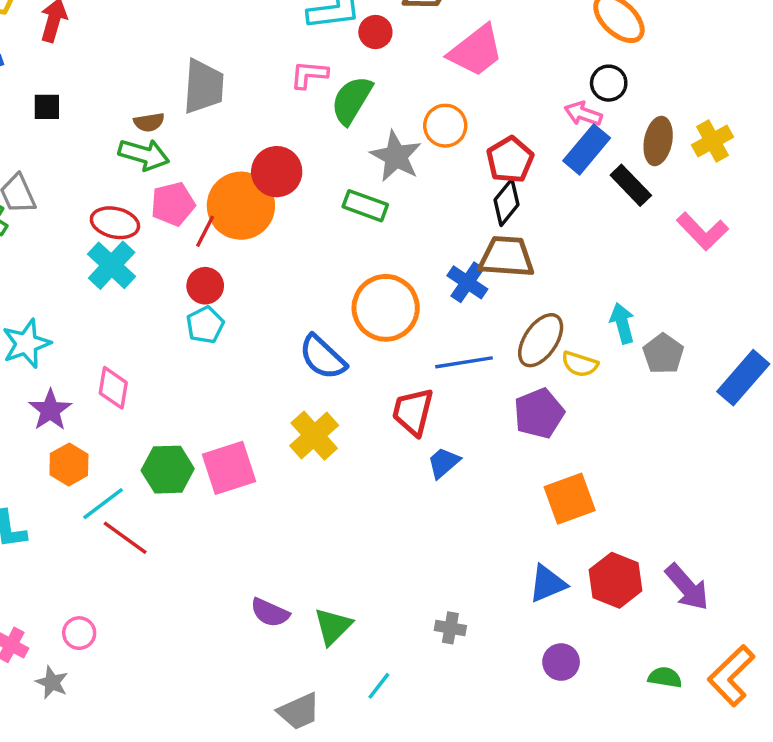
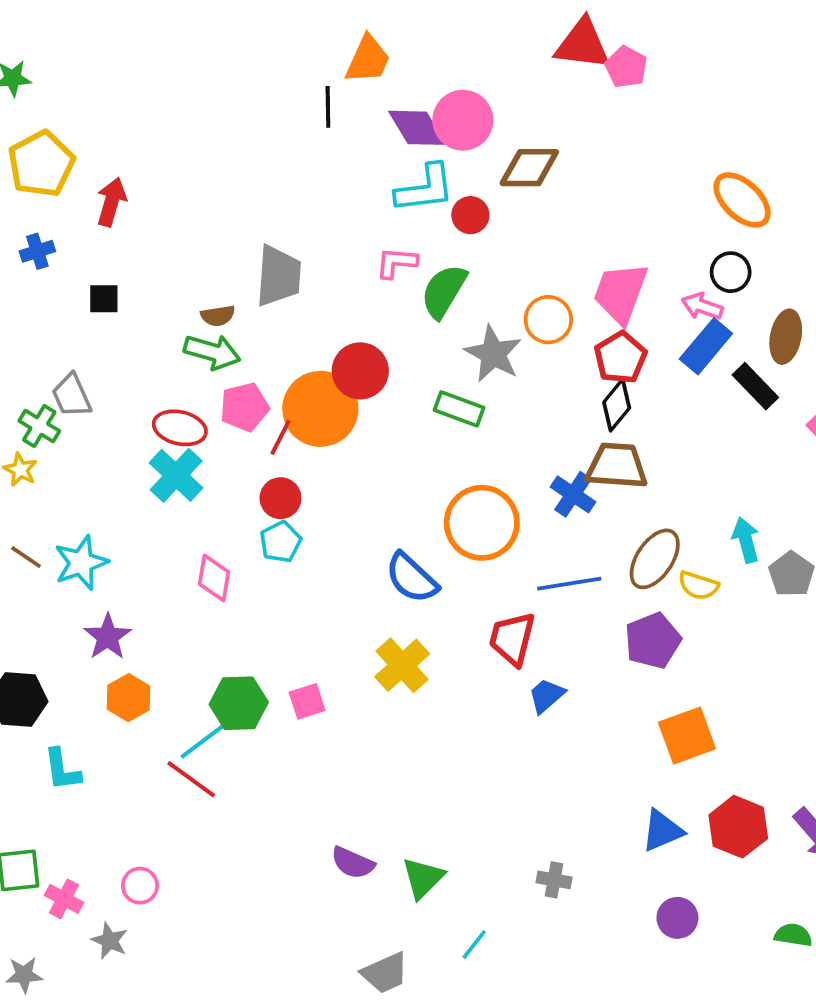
pink trapezoid: (476, 51) -> (620, 293), moved, turned 148
pink diamond: (113, 388) -> (214, 578), moved
pink square: (229, 468) -> (307, 701), size x0.6
cyan line: (103, 504) -> (203, 741), moved

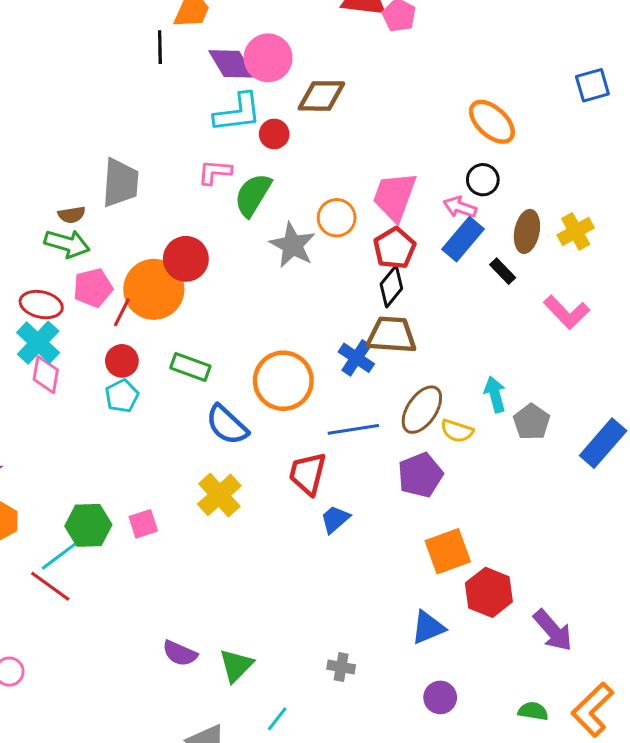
black rectangle: (755, 386) -> (503, 271), size x0.7
green rectangle: (459, 409) -> (190, 367), moved
pink diamond: (214, 578) -> (46, 375), moved
red hexagon: (738, 827) -> (489, 592), moved

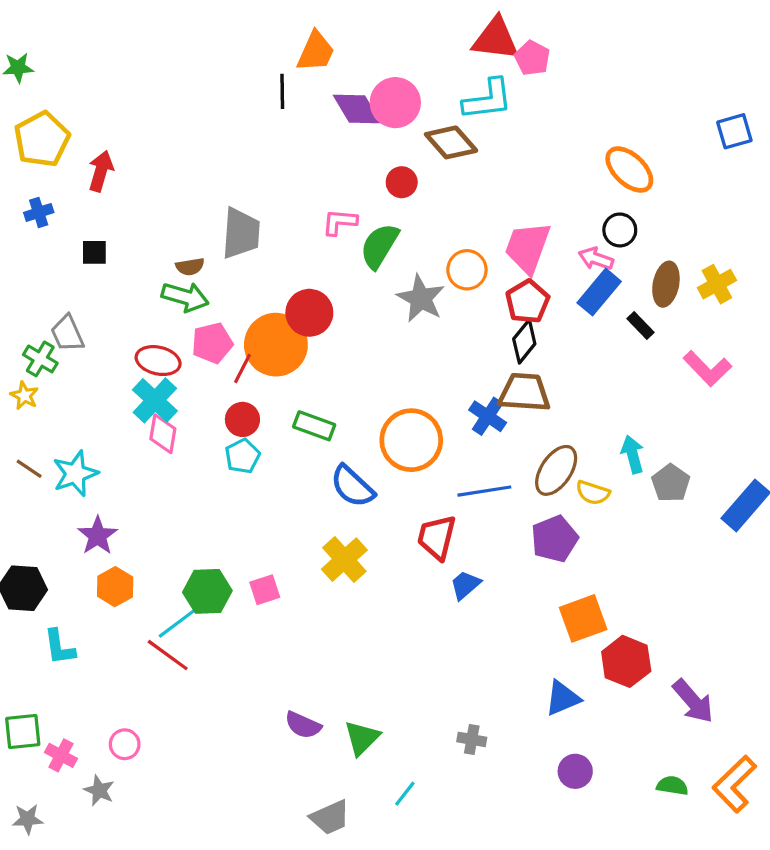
brown diamond: (321, 96) -> (451, 142), turned 48
cyan L-shape: (238, 113) -> (488, 99), moved

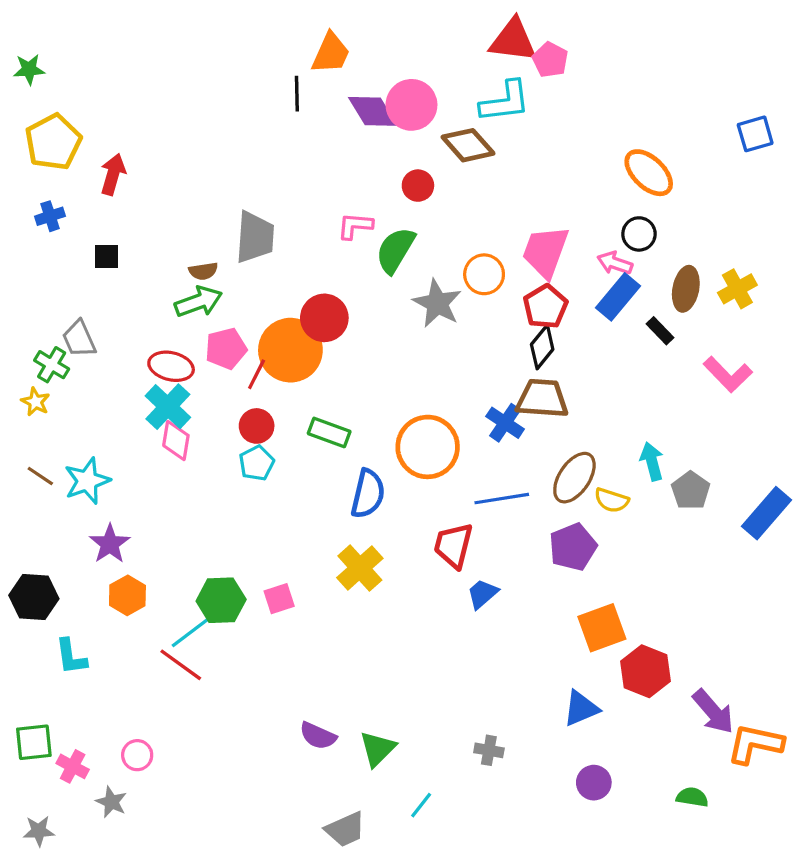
green arrow: (185, 297) -> (198, 302), turned -36
blue semicircle: (352, 486) -> (368, 494), turned -120
orange L-shape: (734, 784) -> (755, 744), moved, turned 56

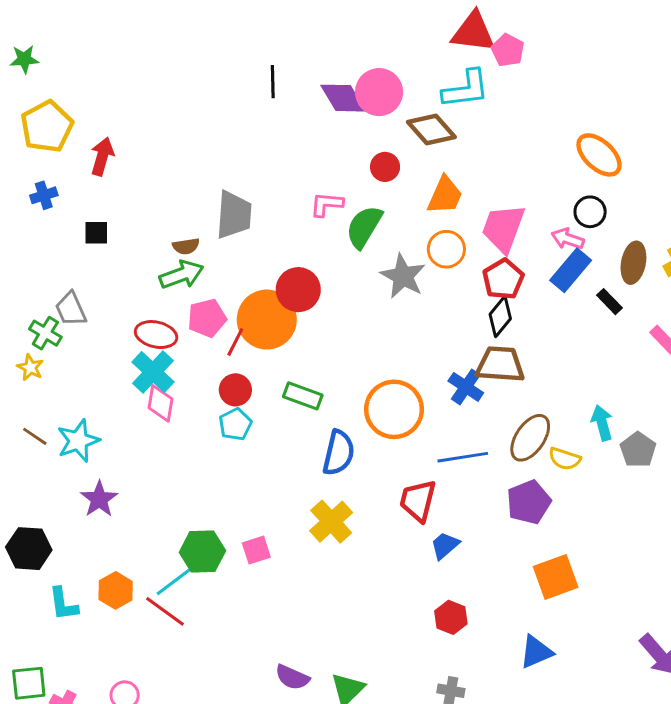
orange trapezoid: (331, 53) -> (445, 195), moved
orange hexagon: (127, 595) -> (116, 590), moved
red hexagon: (645, 671) -> (451, 617), moved, size x0.7

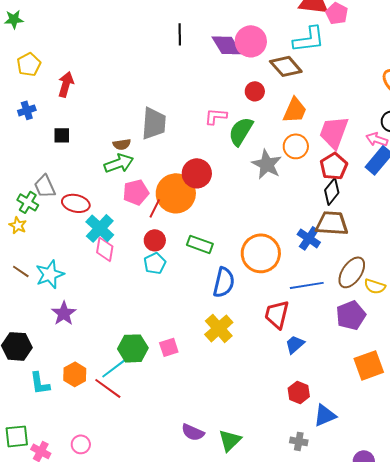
yellow pentagon: (47, 126) -> (29, 64), size x0.7
red ellipse: (156, 335) -> (76, 203), moved
blue triangle: (536, 652) -> (325, 415), moved

